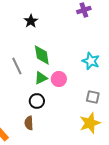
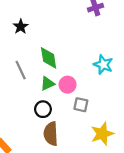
black star: (31, 21) -> (21, 27), moved
gray square: (93, 97) -> (81, 105), moved
brown semicircle: (29, 123) -> (51, 134), moved, size x1.5

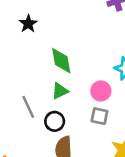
gray line: (21, 70) -> (28, 107), moved
pink circle: (68, 85) -> (101, 91), moved

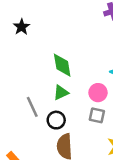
black star: (28, 24) -> (22, 27), moved

